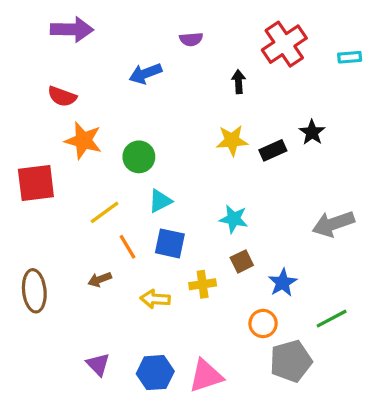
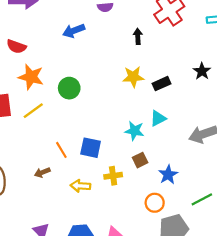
black star: (312, 132) -> (202, 71), moved
cyan triangle: (160, 201) -> (158, 118), moved
yellow line: (105, 212) -> (33, 111), moved

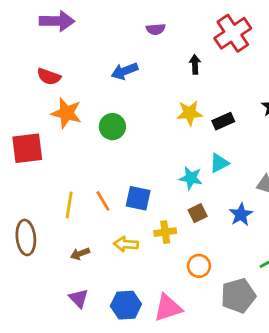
blue arrow: (74, 31) -> (125, 71), moved
yellow line: (33, 111) -> (69, 205), moved, turned -45
brown arrow: (42, 172) -> (80, 254), moved
blue star: (168, 175) -> (241, 214), moved
orange circle: (155, 203) -> (199, 266), moved

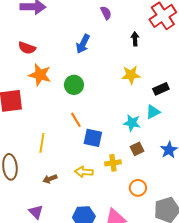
purple semicircle: (156, 29) -> (106, 13), turned -112
blue arrow: (125, 71) -> (83, 44), turned -42
black rectangle: (223, 121) -> (161, 89), moved
orange line: (103, 201) -> (76, 120), moved
purple triangle: (79, 298) -> (36, 212), moved

